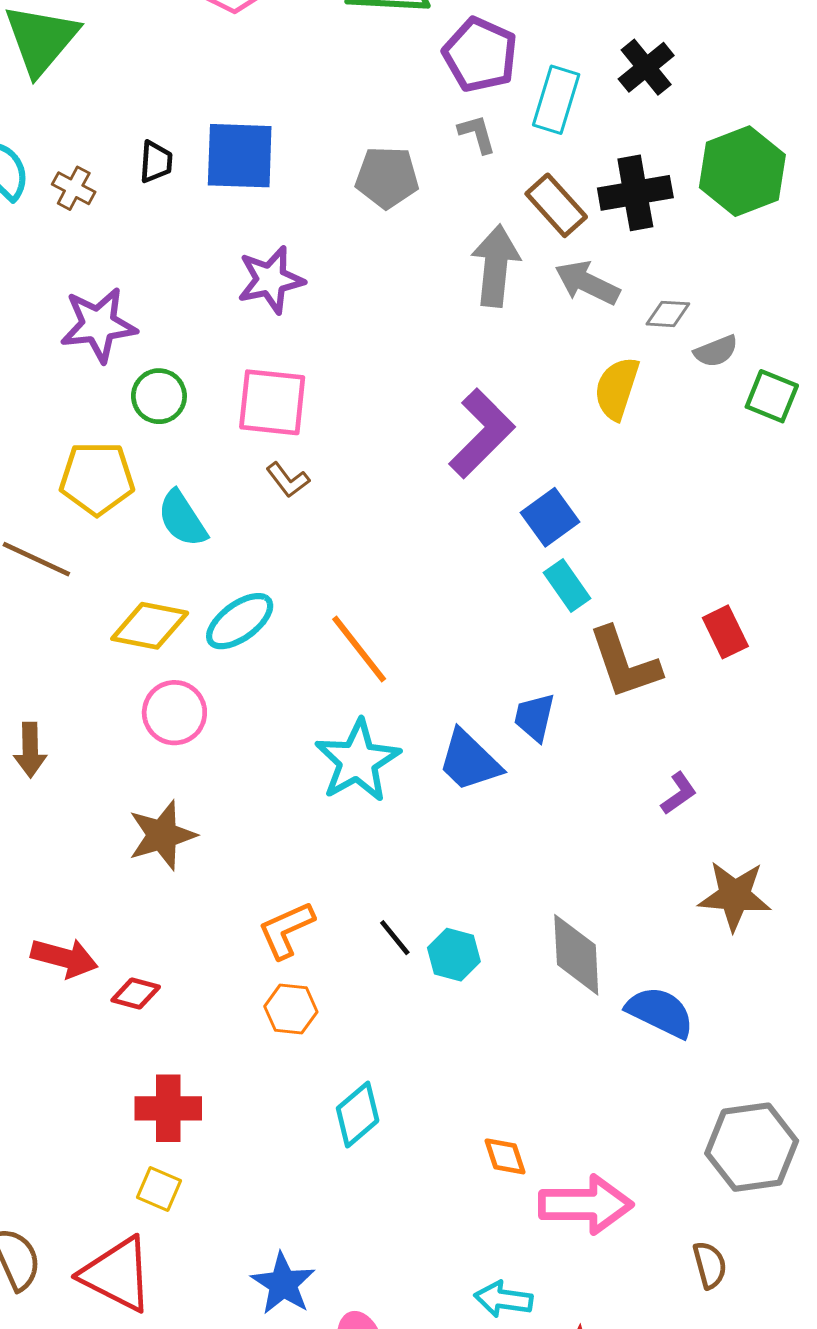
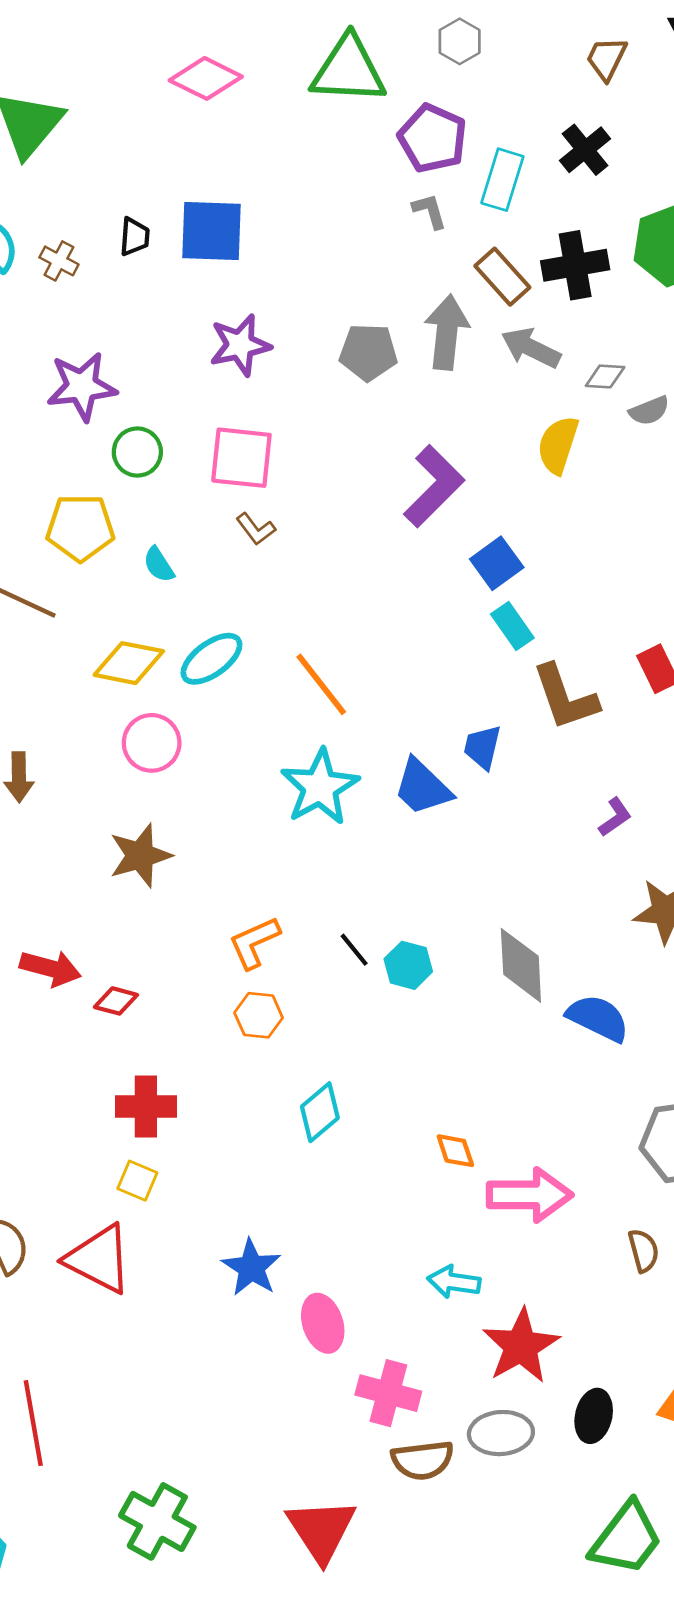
gray pentagon: (387, 177) -> (368, 352), moved
cyan semicircle: (182, 519) -> (159, 565), size x0.7

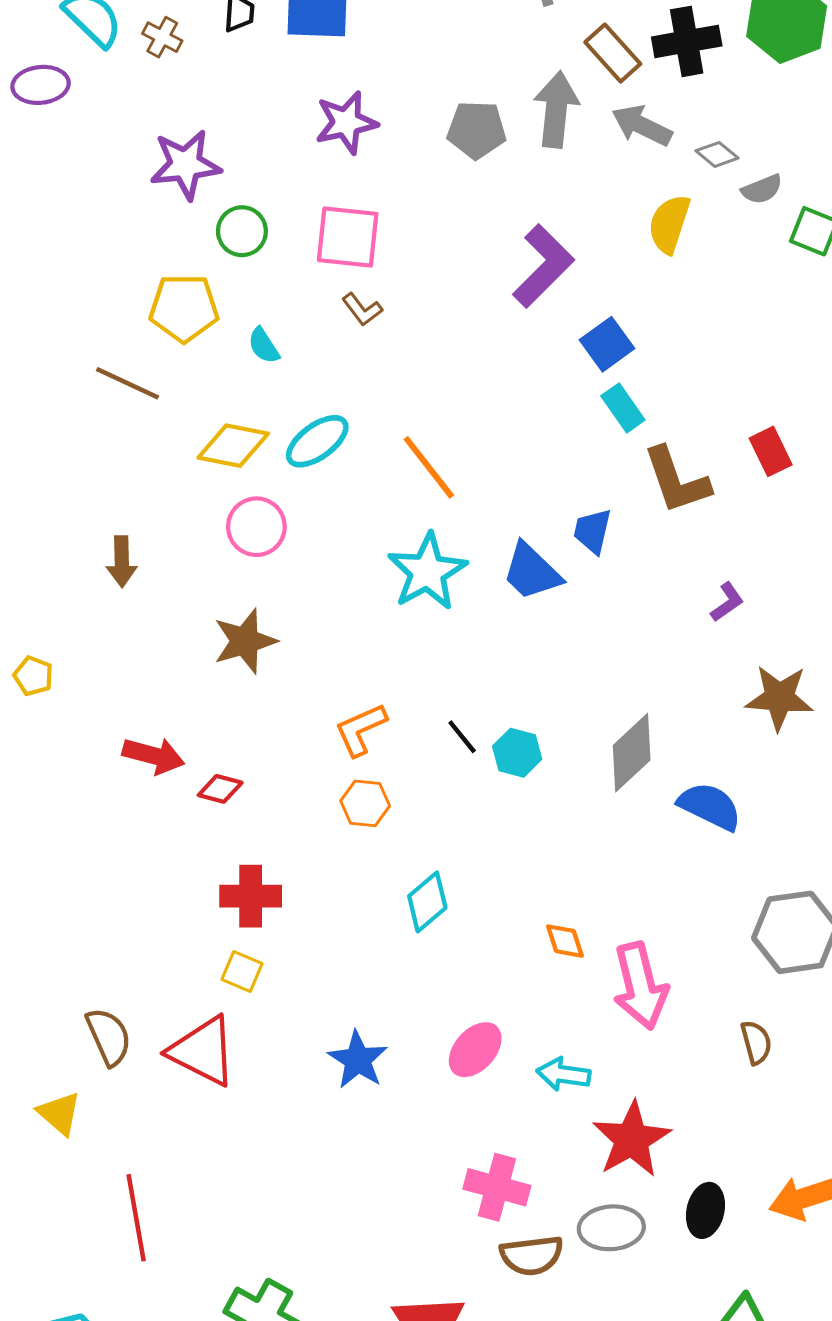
gray diamond: (605, 376) -> (717, 154), turned 36
gray diamond: (521, 965) -> (632, 753), turned 50
pink arrow: (529, 1195) -> (640, 986), turned 76
pink ellipse: (323, 1323) -> (475, 1050), moved, turned 60

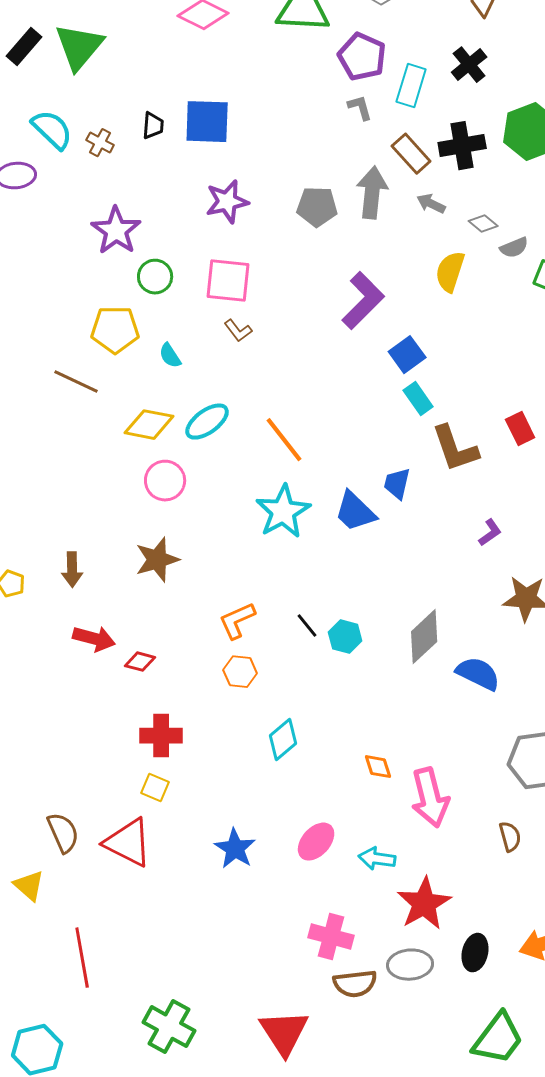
gray arrow: (642, 125) -> (431, 204), size x0.7
purple star: (185, 165) -> (116, 231), turned -30
brown arrow: (122, 561) -> (72, 570), moved

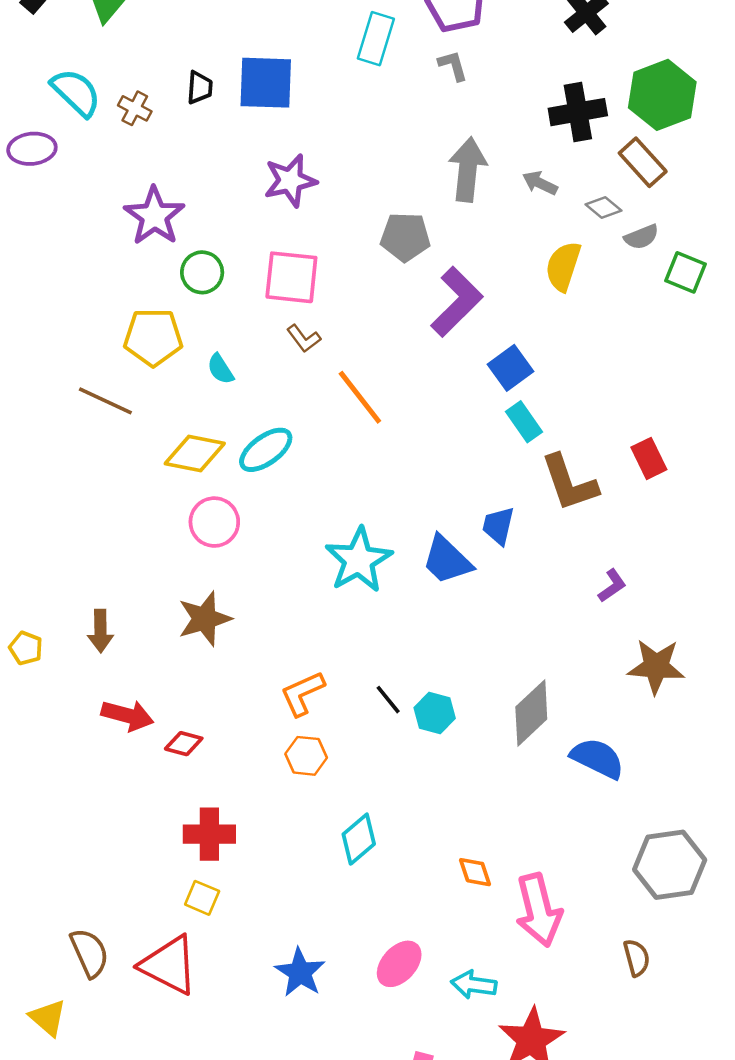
cyan rectangle: (411, 86) -> (376, 39), moved
brown rectangle: (411, 154) -> (643, 162), moved
gray pentagon: (317, 207) -> (405, 237), moved
orange line: (284, 440) -> (360, 397), moved

